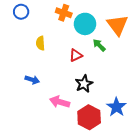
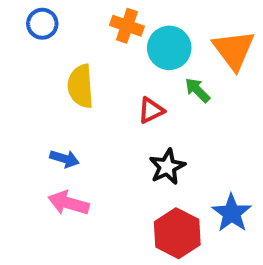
yellow semicircle: (40, 43) -> (81, 86), size x1.5
pink arrow: (60, 102) -> (68, 203), moved

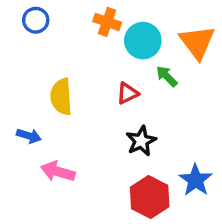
yellow semicircle: (81, 86) -> (61, 97), moved
blue arrow: (64, 159) -> (29, 136), moved

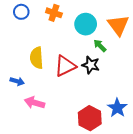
orange cross: (107, 22) -> (54, 13), moved
red triangle: (128, 93) -> (65, 66), moved, size x1.6
black star: (141, 141) -> (91, 65), moved, turned -30

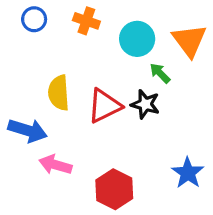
blue arrow: (17, 81) -> (28, 130), size x1.6
red hexagon: (90, 118) -> (114, 189), moved

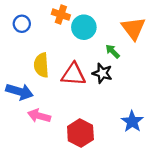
blue circle: (34, 19) -> (22, 24), moved
cyan circle: (137, 39) -> (84, 27), moved
red triangle: (104, 106) -> (74, 74), turned 30

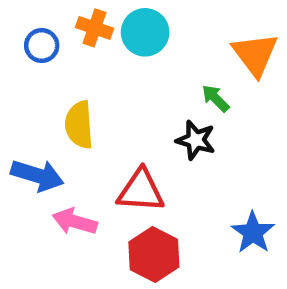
orange cross: (61, 15) -> (94, 28), moved
cyan circle: (84, 27) -> (145, 32), moved
red triangle: (74, 74) -> (141, 191), moved

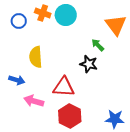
blue arrow: (37, 175) -> (17, 80), size x0.7
blue star: (253, 233) -> (115, 119), moved, turned -30

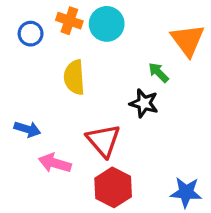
yellow semicircle: (36, 57) -> (74, 77), moved
red triangle: (64, 87) -> (103, 141), turned 45

